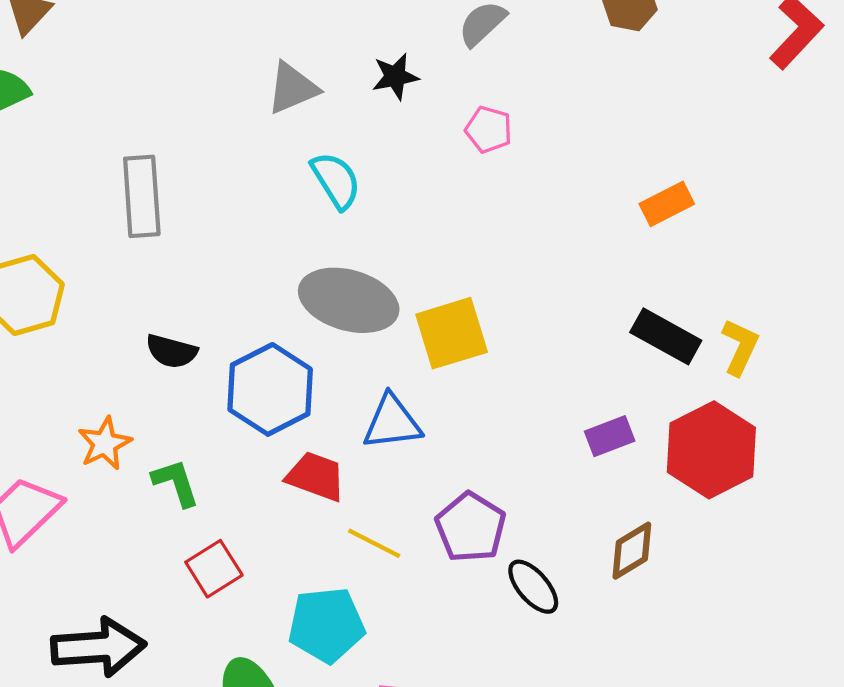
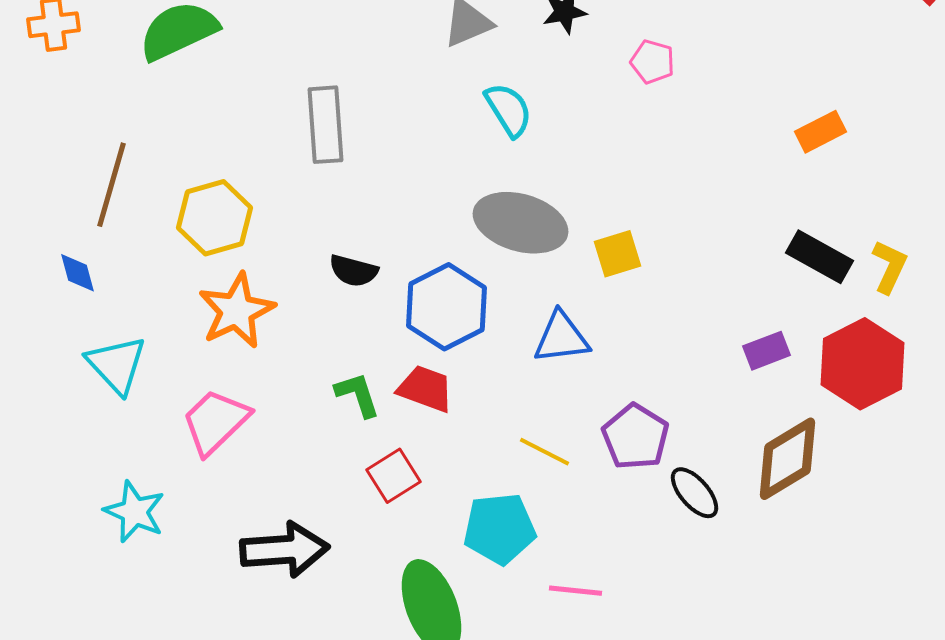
yellow square: (452, 333) -> (618, 254), size x0.7
orange star: (105, 444) -> (236, 311), moved, size x1.5
red trapezoid: (316, 476) -> (426, 389), moved
brown diamond: (632, 551) -> (788, 459), size x1.5

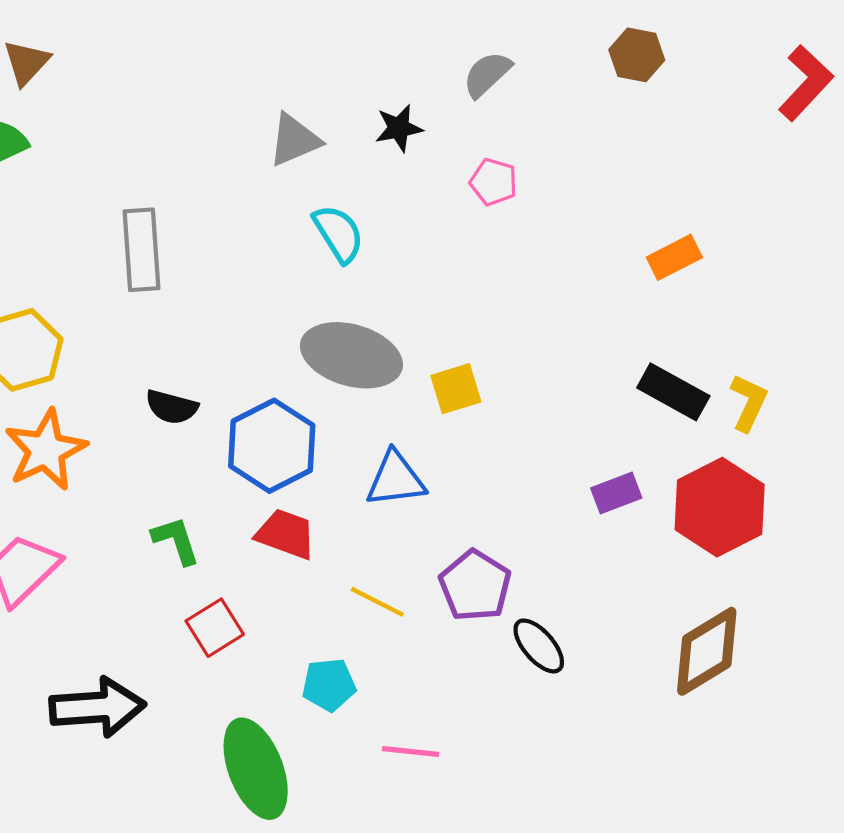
red trapezoid: (426, 389) -> (286, 534), moved
brown diamond: (788, 459) -> (707, 651), moved
cyan pentagon: (500, 529) -> (329, 685), size x0.7

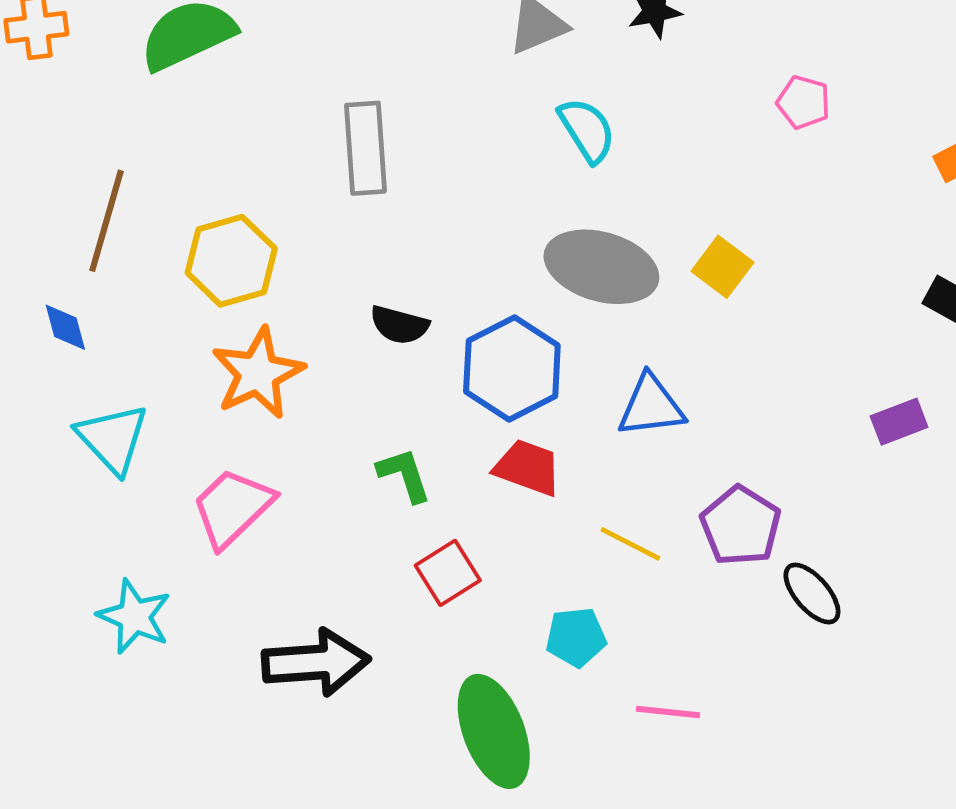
pink pentagon: (494, 182) -> (804, 102), moved
yellow square: (456, 389) -> (722, 267), moved, turned -36

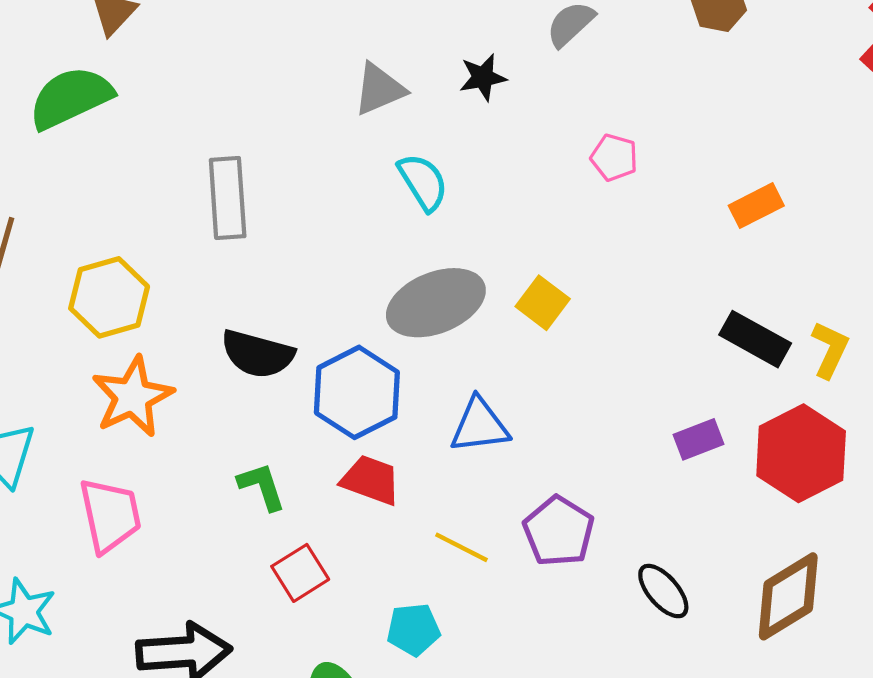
gray ellipse: (601, 267) -> (436, 303), turned -38
black semicircle: (399, 325) -> (258, 354), size x1.4
pink trapezoid: (232, 508) -> (110, 515), turned 122
black ellipse: (812, 593) -> (663, 591), moved

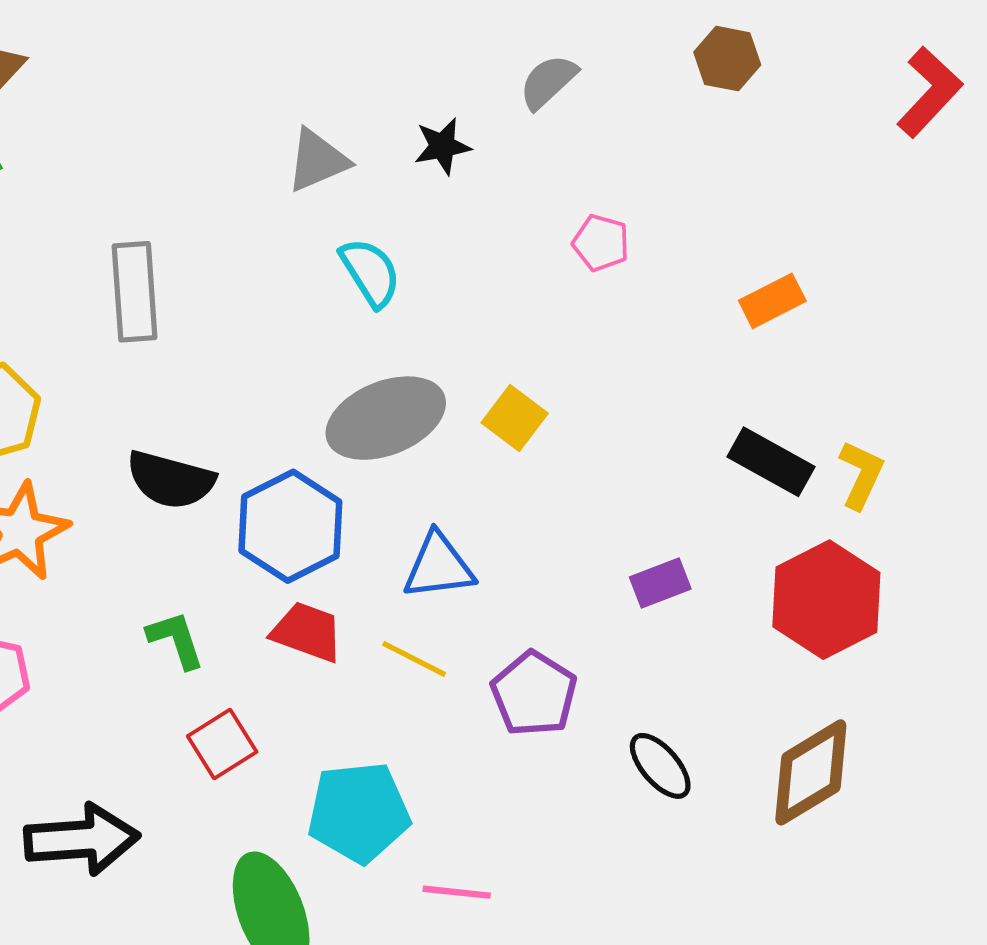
purple rectangle: (699, 439) -> (660, 583), moved
yellow line: (461, 547) -> (414, 659), moved
cyan pentagon: (413, 629) -> (359, 812), size x1.6

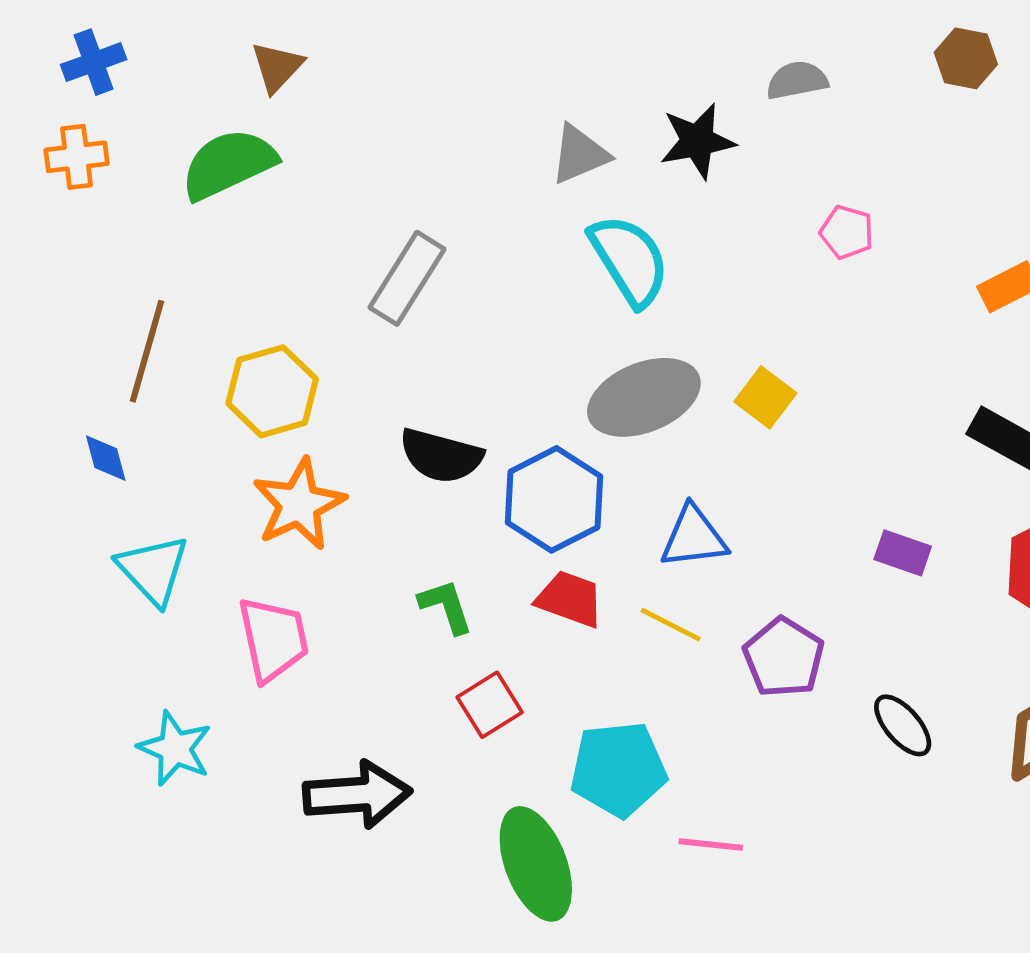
gray semicircle: (548, 82) -> (797, 80), turned 32
black star: (442, 146) -> (697, 141), size x1.4
cyan semicircle: (370, 272) -> (629, 260), size x1.4
gray rectangle: (135, 292) -> (407, 278), turned 36
purple rectangle: (660, 583) -> (903, 553), turned 40

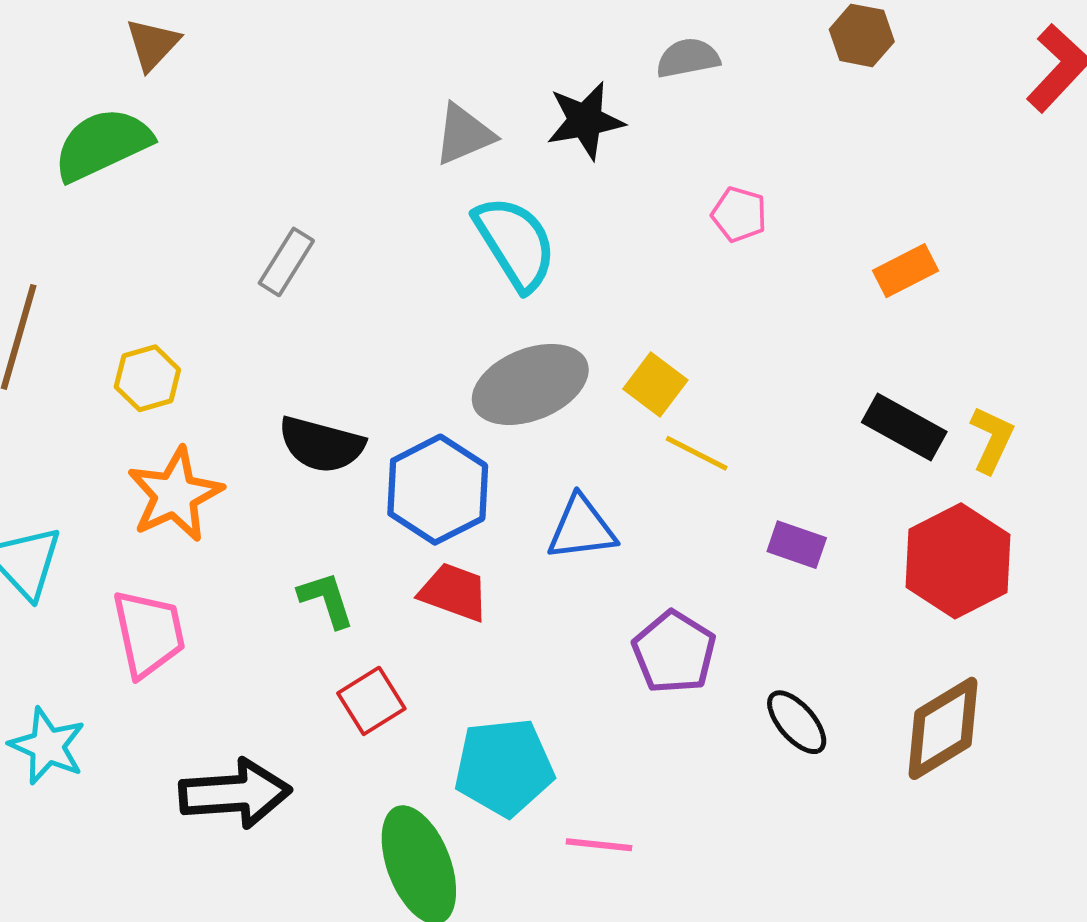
gray rectangle: (407, 278) -> (286, 262), size x0.7
yellow hexagon: (272, 391) -> (147, 378), size x0.7
yellow line: (671, 625) -> (697, 453), moved

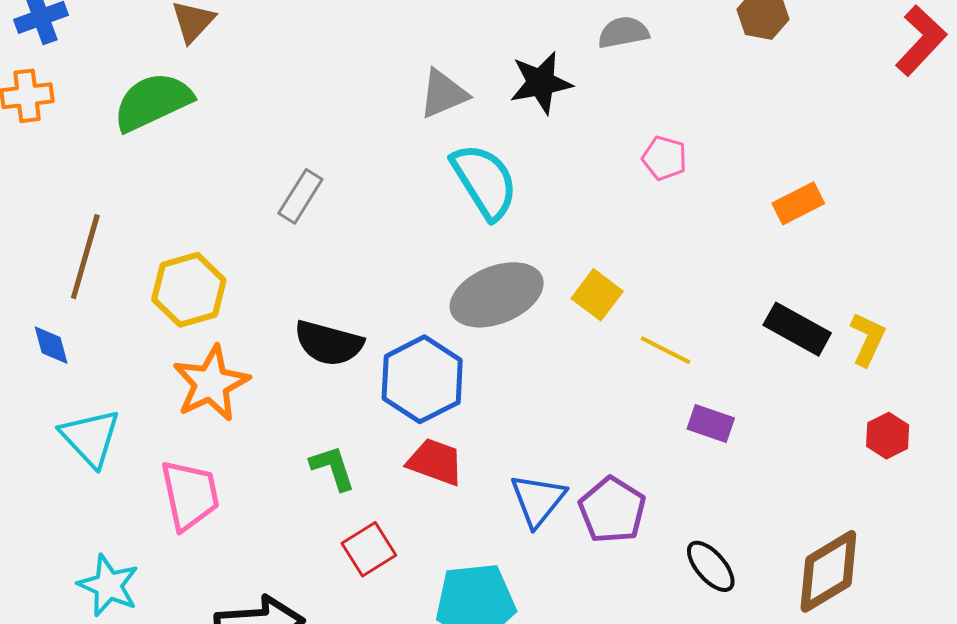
yellow hexagon: (147, 378) -> (189, 290), size x1.4
yellow line: (697, 453) -> (665, 350), moved
blue triangle: (582, 528) -> (538, 500), moved, turned -44
red hexagon: (958, 561) -> (888, 436), moved, size x0.5

